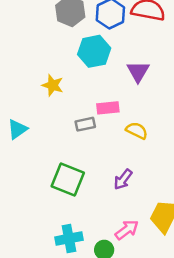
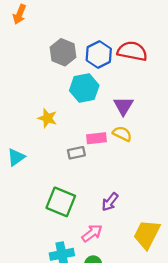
yellow semicircle: (137, 130) -> (122, 134), moved
pink arrow: (127, 230) -> (92, 233), moved

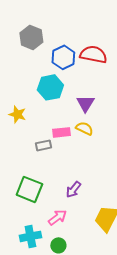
gray hexagon: (63, 52) -> (31, 37), moved

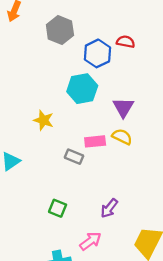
red semicircle: (93, 54) -> (126, 42), moved, size x0.6
gray rectangle: (43, 145) -> (74, 157), turned 35
green square: (29, 189) -> (58, 208), size x0.6

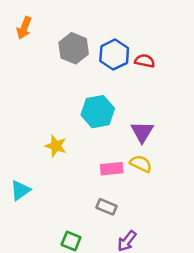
blue hexagon: (97, 53) -> (114, 55), moved
gray rectangle: (74, 157) -> (107, 207), moved

